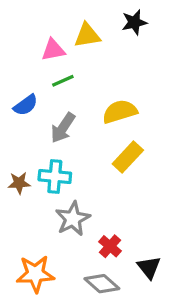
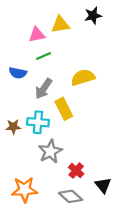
blue semicircle: (26, 105) -> (18, 73), turned 48
yellow rectangle: (128, 157) -> (64, 109), moved, turned -70

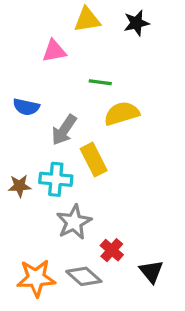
yellow triangle: (60, 25) -> (87, 20), moved
green line: (44, 56) -> (100, 82), moved, turned 32
gray diamond: (71, 196) -> (84, 276), moved

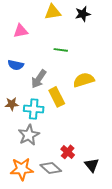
pink triangle: (54, 51) -> (21, 31), moved
yellow semicircle: (122, 114) -> (84, 80), moved
brown star: (20, 186) -> (12, 104), moved
gray star: (74, 222) -> (29, 135), moved

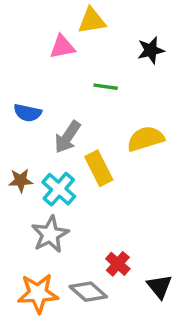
black star: (83, 14) -> (151, 50), moved
pink triangle: (21, 31) -> (62, 47), moved
cyan cross: (34, 109) -> (59, 189), turned 36

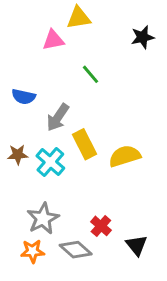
black star: (151, 50) -> (143, 37), moved
green line: (106, 87) -> (91, 74), turned 42
yellow semicircle: (146, 139) -> (125, 156), moved
gray star: (50, 234) -> (43, 219), moved
orange star: (38, 293) -> (33, 251), size x0.7

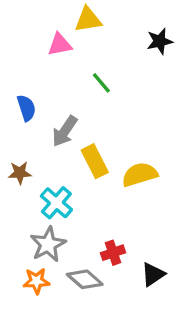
blue semicircle: (24, 97) -> (26, 108), turned -120
cyan cross: (50, 162) -> (56, 203), moved
red cross: (101, 226) -> (113, 253), turned 30
black triangle: (137, 245) -> (153, 274), turned 35

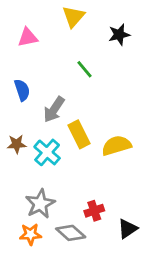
yellow triangle: (88, 20) -> (73, 17), turned -40
black star: (160, 41) -> (119, 35), moved
pink triangle: (60, 45) -> (28, 37), moved
cyan cross: (56, 203) -> (47, 152), moved

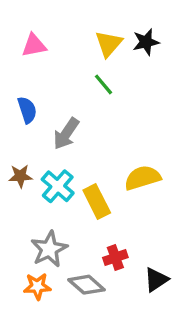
yellow triangle: (73, 17) -> (109, 44), moved
yellow rectangle: (79, 134) -> (97, 202), moved

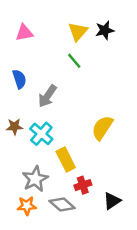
yellow semicircle: (143, 178) -> (102, 128), turned -40
yellow rectangle: (97, 202) -> (66, 159), moved

